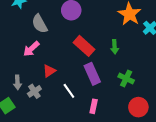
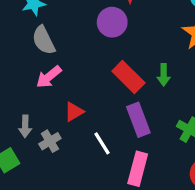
gray semicircle: (40, 24) -> (44, 40), moved
green arrow: (115, 47) -> (164, 75), moved
pink rectangle: (94, 106) -> (138, 169), size x1.5

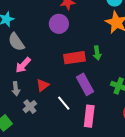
red rectangle: (128, 77) -> (75, 58), turned -45
gray arrow: (25, 126) -> (16, 89), moved

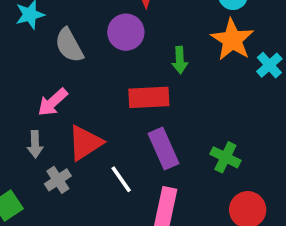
gray semicircle: (16, 42) -> (69, 45), moved
green arrow: (97, 53) -> (180, 60), moved
red triangle: (43, 85) -> (85, 143), size x1.5

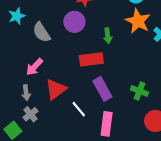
gray cross: (58, 180) -> (30, 114), moved

